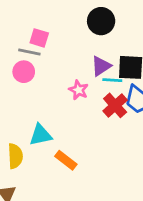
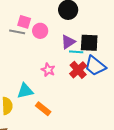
pink circle: (24, 72) -> (40, 31), moved
pink star: (79, 90) -> (48, 70), moved

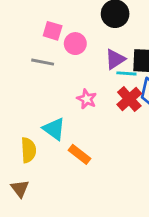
gray line: (17, 32) -> (43, 62), moved
cyan triangle: (25, 91) -> (54, 129), turned 48

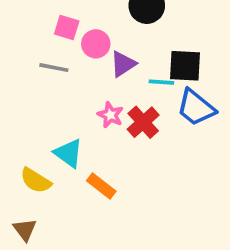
purple triangle: (115, 59) -> (123, 64), moved
red cross: (129, 99) -> (143, 122), moved
yellow semicircle: (28, 150) -> (36, 180), turned 125

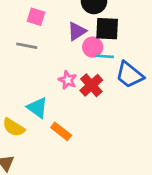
pink circle: (96, 44) -> (93, 47), moved
purple triangle: (123, 64) -> (77, 31), moved
black square: (185, 66) -> (107, 29), moved

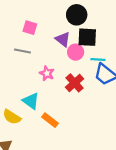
purple triangle: (77, 31) -> (63, 39), turned -49
cyan line: (105, 56) -> (98, 60), moved
pink star: (68, 80) -> (47, 73), moved

